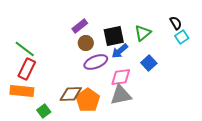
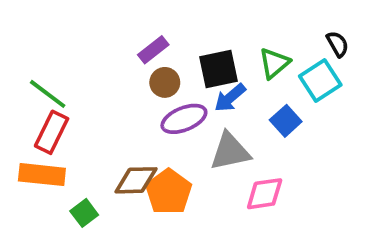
cyan square: (182, 37) -> (320, 80), moved, size x1.5
pink diamond: (121, 77) -> (265, 194), moved
gray triangle: (121, 95) -> (230, 152), moved

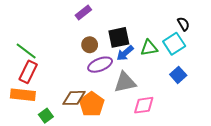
purple rectangle: (153, 50) -> (83, 12), moved
green triangle: (274, 63) -> (149, 48), moved, turned 30
blue square: (286, 121) -> (178, 75), moved

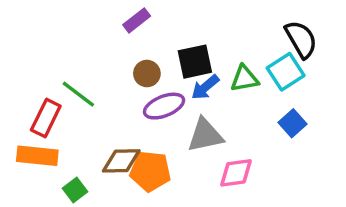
black semicircle: (183, 24) -> (301, 39), size x1.6
green line: (26, 51) -> (78, 94), moved
orange pentagon: (92, 104) -> (150, 171), turned -30

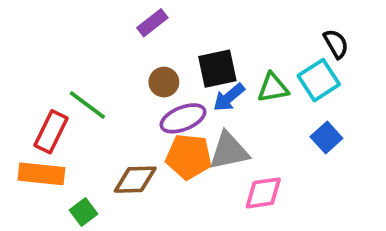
black semicircle: (301, 39) -> (336, 44), size x0.7
orange pentagon: (150, 171) -> (189, 157), moved

